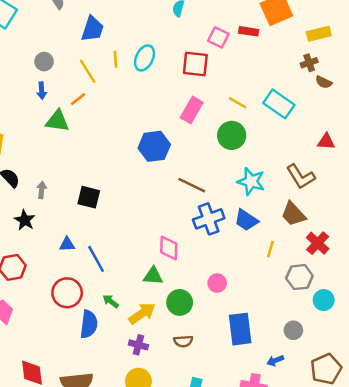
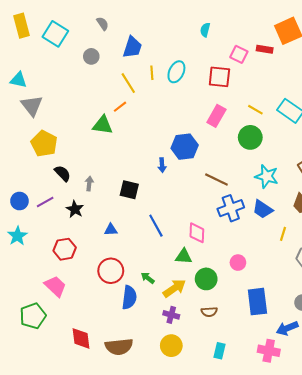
gray circle: (44, 62) -> (91, 56), moved
blue arrow: (42, 91) -> (162, 165), moved
blue line: (96, 259) -> (156, 226), moved
blue arrow: (275, 361) -> (287, 328), size x1.5

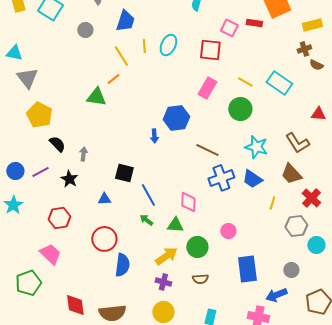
black square: (129, 190) -> (124, 173), moved
green arrow: (148, 278) -> (146, 220), moved

